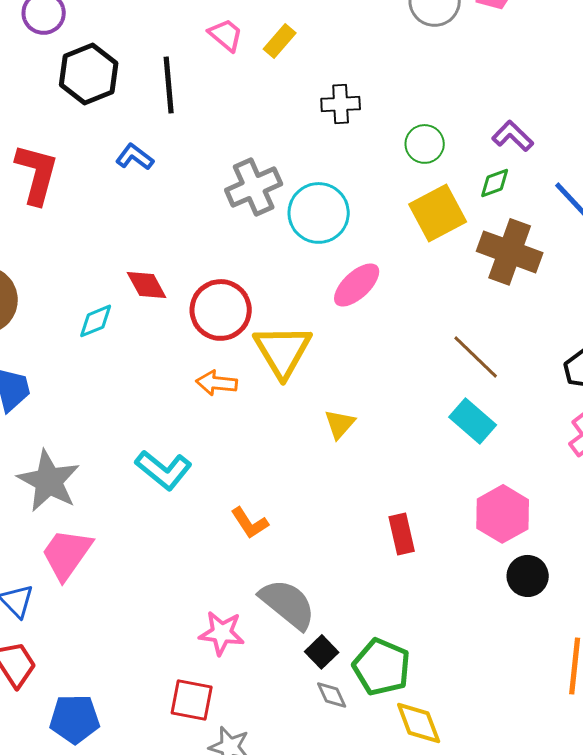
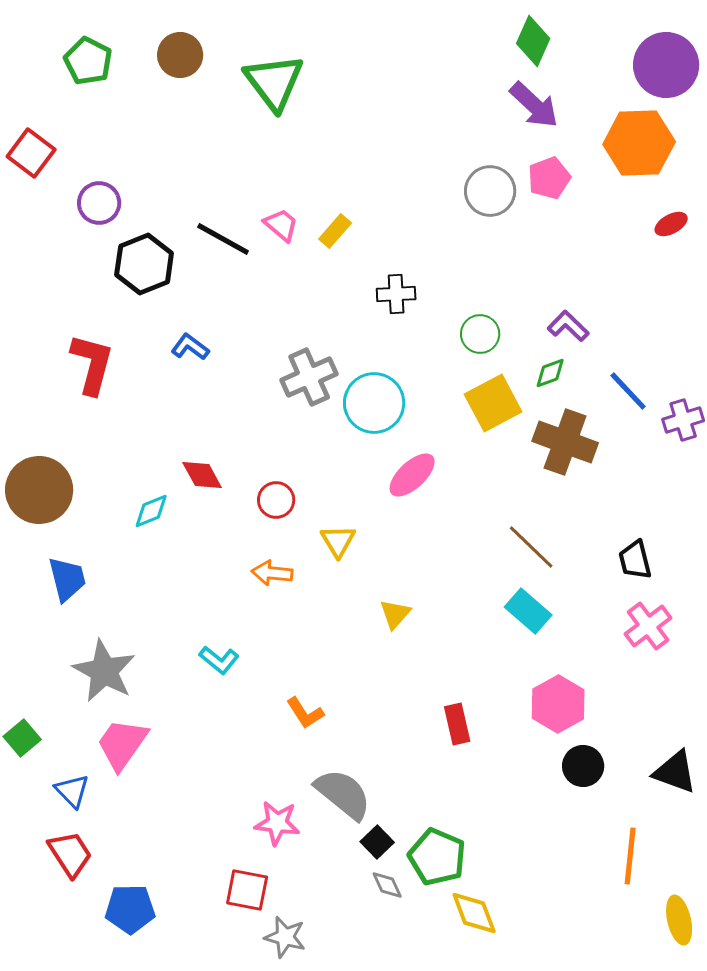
black line: (169, 85) -> (223, 239), moved, turned -56
red circle: (221, 310) -> (276, 500), size x0.6
yellow triangle: (283, 351) -> (338, 541), size x0.6
cyan L-shape: (164, 470) -> (219, 660), size x0.7

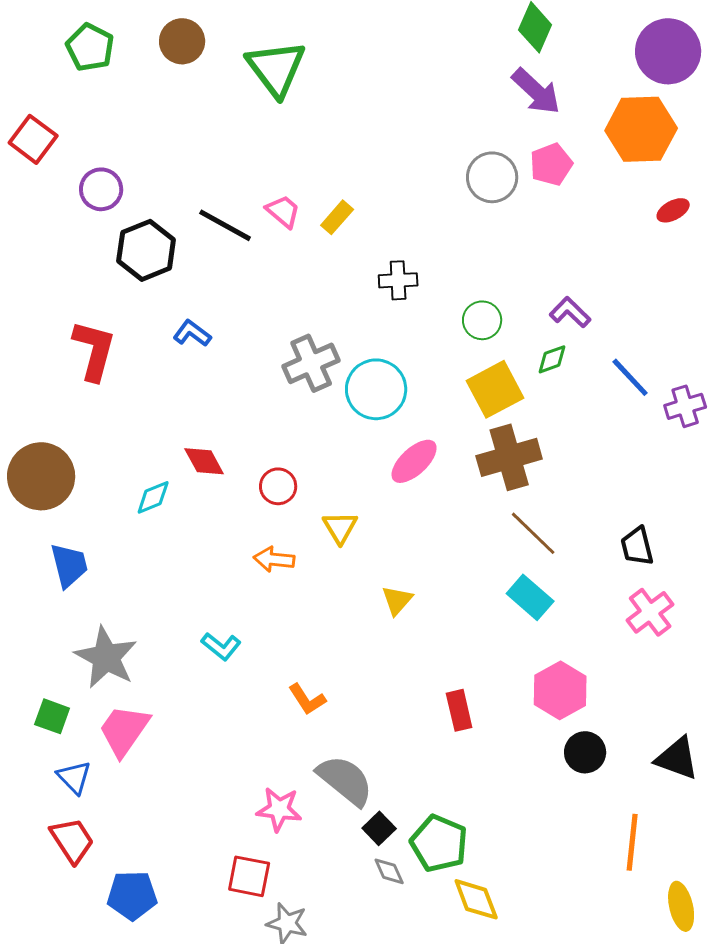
brown cross: (565, 442) -> (509, 457), moved, turned -36
green square: (22, 738) -> (52, 716), moved, turned -30

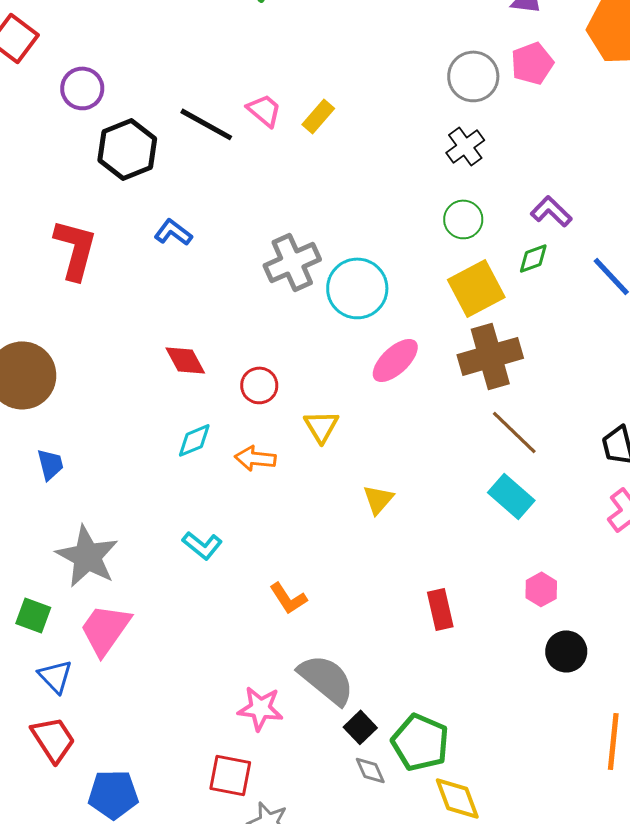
black cross: (398, 280) -> (465, 146), moved, turned -33
cyan diamond: (153, 497) -> (194, 440), moved
blue trapezoid: (69, 565) -> (50, 464), size x0.7
pink hexagon: (560, 690) -> (541, 589), size x0.6

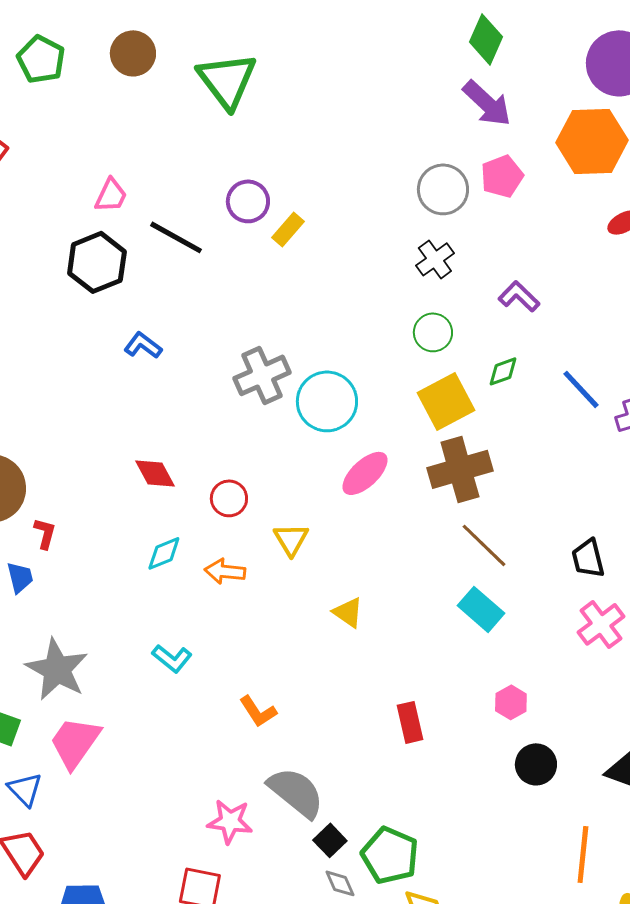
purple circle: (82, 88) -> (248, 201), moved
pink trapezoid: (264, 110) -> (111, 195), moved, turned 75
purple L-shape: (551, 211) -> (519, 296), moved
red L-shape: (75, 249) -> (45, 533), moved, size x0.5
yellow triangle: (378, 499) -> (348, 612), turned -36

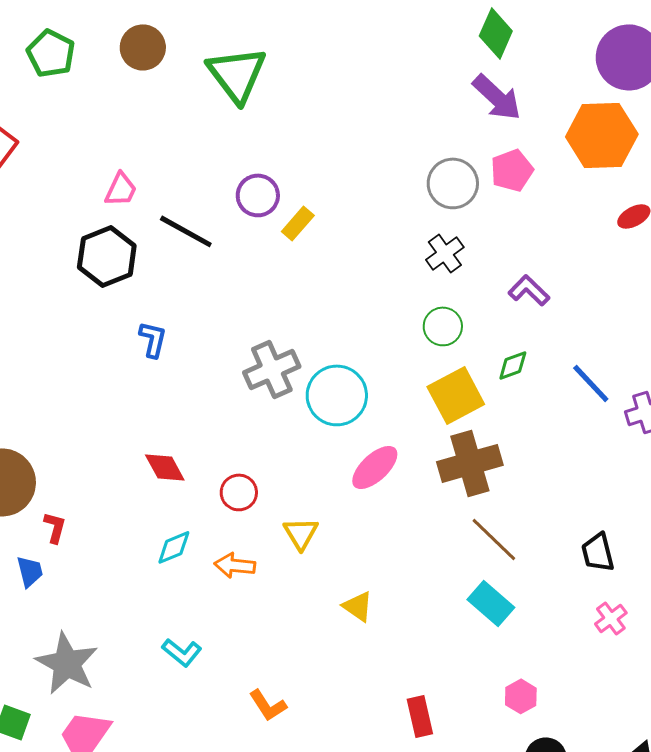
blue L-shape: (143, 345) -> (153, 339), turned 66
pink cross: (601, 624) -> (611, 618), size x0.7

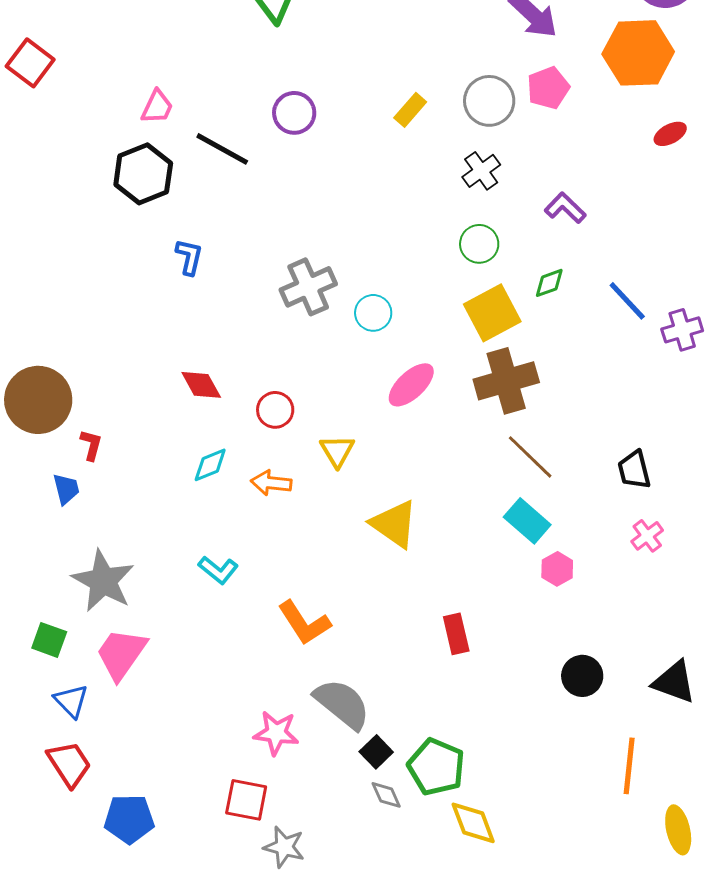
yellow rectangle: (298, 223) -> (410, 110), moved
cyan circle: (337, 395) -> (373, 313), size x0.6
yellow triangle: (358, 606) -> (394, 524), size x1.6
pink hexagon: (521, 696) -> (557, 569), moved
orange L-shape: (268, 705) -> (304, 623), size x1.4

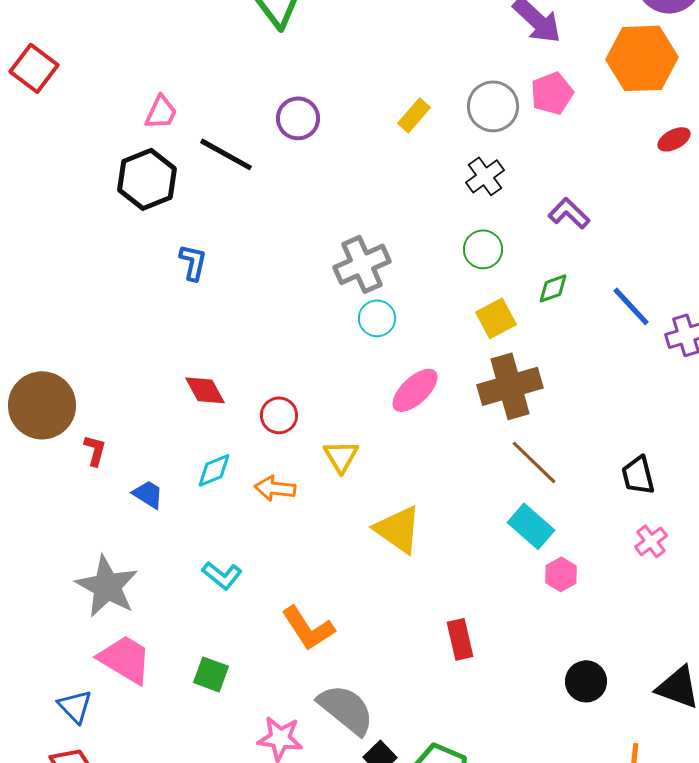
gray cross: (308, 287) -> (362, 264), moved
yellow square: (492, 313) -> (496, 318), size x0.7
blue trapezoid: (66, 489) -> (148, 494), moved, turned -44
green square: (49, 640) -> (211, 674), moved
pink trapezoid: (121, 654) -> (125, 659), turned 86

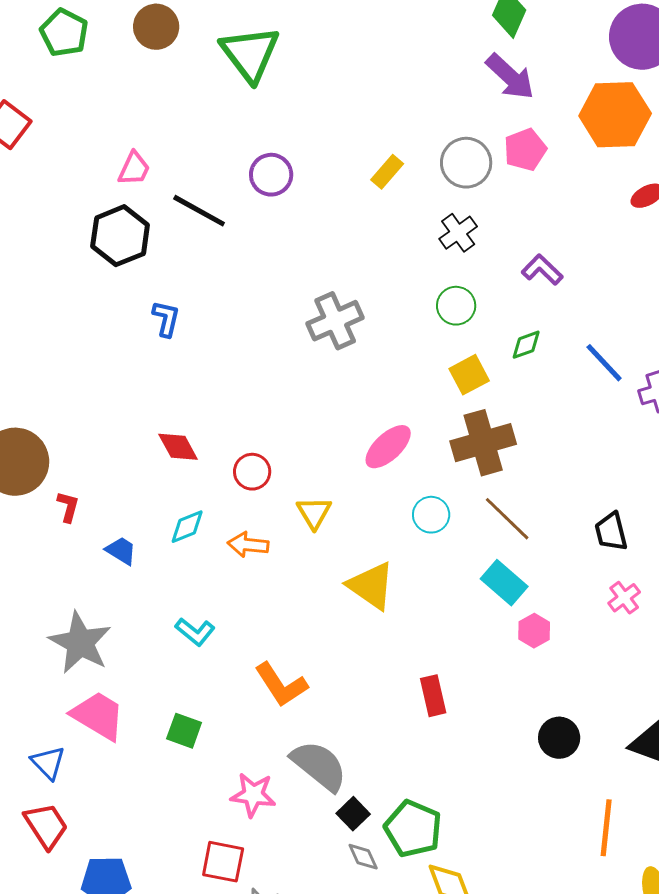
cyan circle: (377, 318) -> (431, 515), moved

